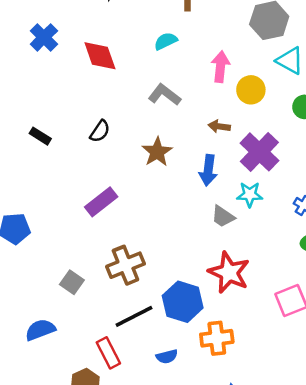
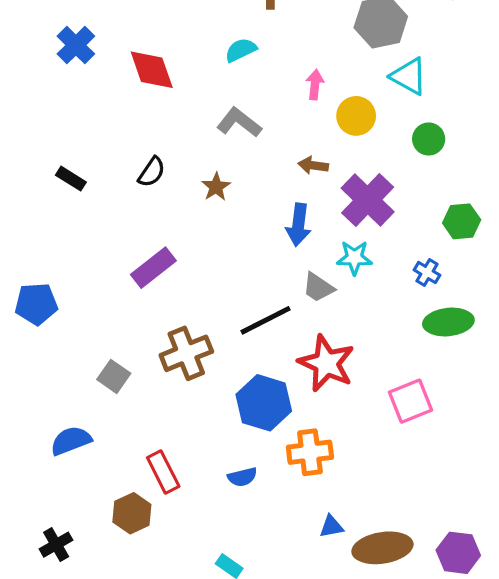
pink arrow: (220, 67) -> (315, 85), size x0.7
brown star: (157, 152) -> (216, 187), moved, size x0.7
black line: (134, 316) -> (265, 320), moved

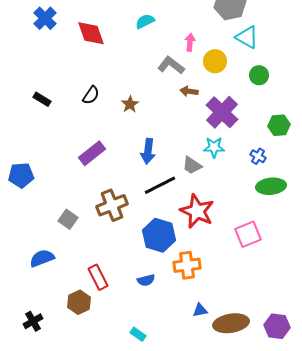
gray L-shape: (239, 123) -> (171, 65), moved
blue arrow: (298, 225) -> (148, 151), moved

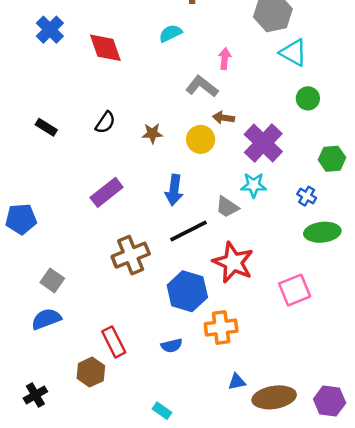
yellow circle: (215, 61) -> (201, 139), moved
brown star: (130, 104) -> (152, 133), turned 30
gray square: (68, 219) -> (52, 280), moved

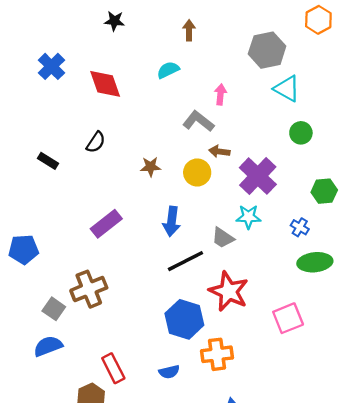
black semicircle: (105, 123) -> (96, 142), moved
brown cross: (131, 255) -> (89, 289), moved

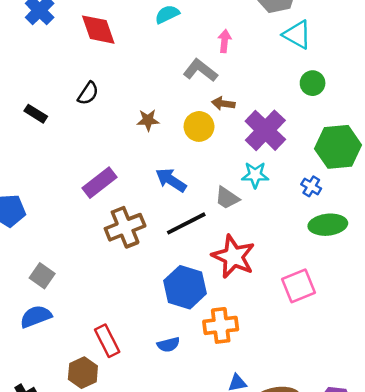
green hexagon: (324, 191) -> (338, 147), size x1.6
blue arrow: (172, 221) -> (171, 180), turned 116
brown cross: (89, 289) -> (125, 227), moved

